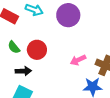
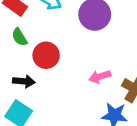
green semicircle: (14, 47) -> (19, 37), moved

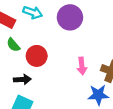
pink arrow: (100, 77) -> (82, 66), turned -70

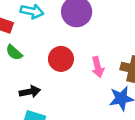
red circle: (37, 56) -> (61, 59), moved

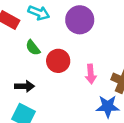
green semicircle: (14, 52) -> (33, 48), moved

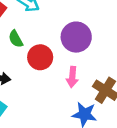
purple circle: (80, 20) -> (76, 37), moved

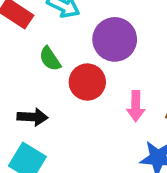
purple circle: (76, 37) -> (115, 39), moved

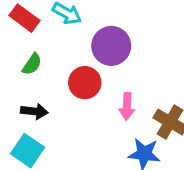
green semicircle: (50, 59) -> (32, 64), moved, turned -115

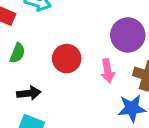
purple circle: (111, 46) -> (128, 35), moved

